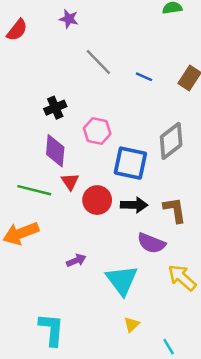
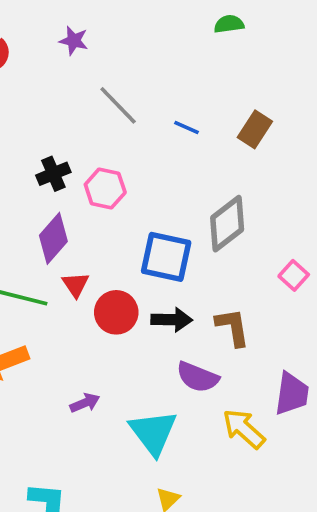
pink hexagon: (97, 131) -> (105, 189), moved
purple diamond: (55, 151) -> (53, 238), turned 36

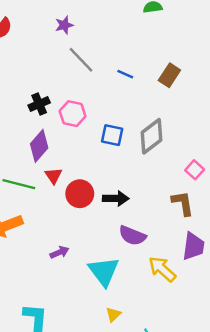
purple star: (74, 41) -> (64, 25), moved, turned -30
blue square: (166, 257) -> (112, 135), moved, size x0.7
brown L-shape: (233, 327) -> (183, 203), moved

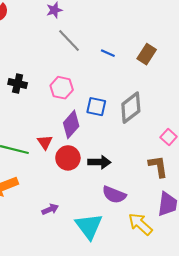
black cross: (39, 104) -> (18, 83), moved, turned 36
purple diamond: (39, 146) -> (71, 124), moved

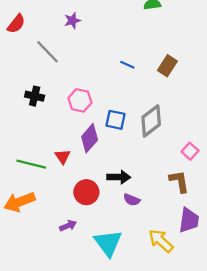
gray line: (69, 41) -> (48, 52), moved
red circle: (68, 158) -> (86, 192), moved
purple semicircle: (114, 195) -> (132, 200), moved, size x0.7

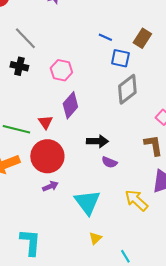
gray line: (48, 52) -> (25, 38), moved
blue square: (116, 120) -> (120, 58), moved
red circle: (86, 192) -> (47, 156), moved, size x1.4

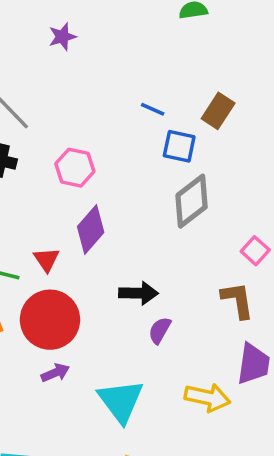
purple semicircle: (109, 162) -> (160, 330), turned 98
yellow arrow: (136, 200) -> (207, 397), turned 150

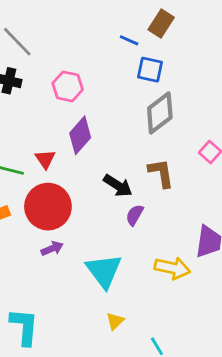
brown rectangle: (218, 111) -> (161, 24), moved
black arrow: (138, 293) -> (118, 186), turned 32
brown L-shape: (238, 300) -> (161, 173), moved

